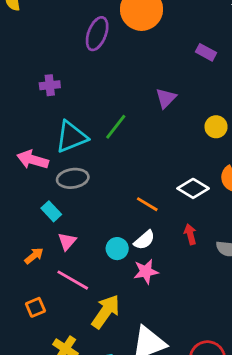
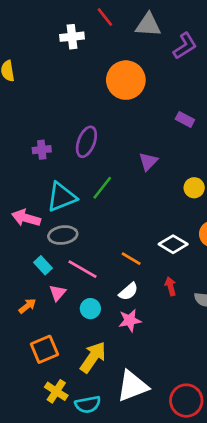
purple ellipse: (97, 34) -> (86, 142), moved
cyan circle: (117, 249) -> (90, 309), moved
pink line: (73, 280) -> (82, 269), moved
orange square: (35, 307) -> (44, 349), moved, size x1.5

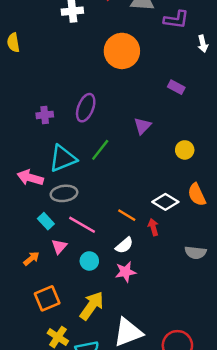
purple L-shape: (185, 46) -> (176, 20), turned 40
red arrow: (170, 286) -> (153, 227), moved

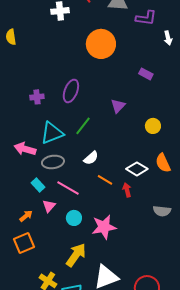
white semicircle: (124, 245) -> (91, 158), moved
pink star: (126, 272) -> (104, 227), size x1.4
orange square: (47, 298) -> (24, 243), moved

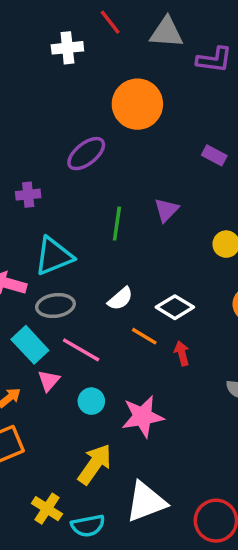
purple ellipse: (71, 91) -> (86, 154), moved, turned 30
green line: (83, 126) -> (117, 224), moved, turned -30
white diamond: (137, 169) -> (175, 307), moved
cyan rectangle: (38, 185) -> (30, 345), size x1.5

